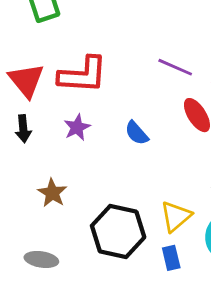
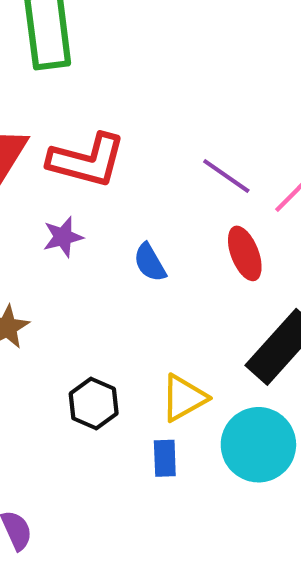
black hexagon: (118, 231) -> (94, 404), size x0.6

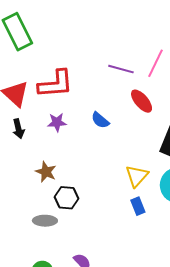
purple star: (63, 237) -> (57, 122), turned 30
black hexagon: (94, 404) -> (66, 198), moved

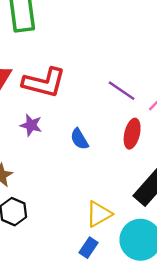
red ellipse: (142, 101) -> (132, 134), turned 35
blue rectangle: (138, 206) -> (89, 248), turned 36

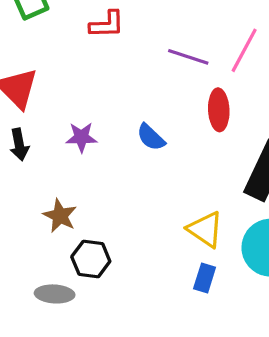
red L-shape: (44, 83) -> (107, 24), moved, size x0.6
yellow triangle: (99, 214) -> (205, 229), turned -40

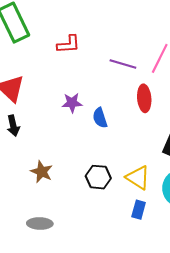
purple star: (81, 137) -> (72, 103), moved
blue semicircle: (151, 137) -> (100, 118), turned 30
black hexagon: (91, 259) -> (98, 177), moved

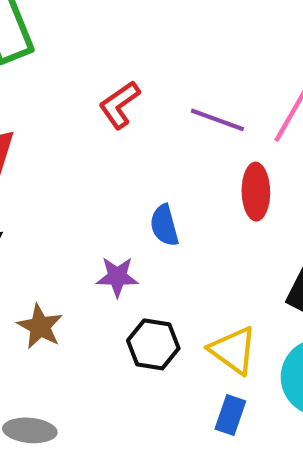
red L-shape: (68, 44) -> (119, 105), moved, turned 145
purple star: (72, 103) -> (117, 277), moved

